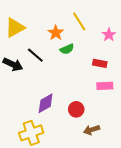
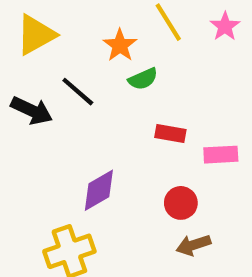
pink star: (109, 35) -> (225, 26), moved
red rectangle: (100, 63) -> (170, 134), moved
red circle: (76, 109) -> (181, 203), moved

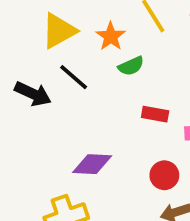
yellow triangle: (36, 35) -> (59, 31), moved
purple diamond: (99, 190) -> (92, 164), turned 33

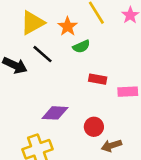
red circle: (164, 175) -> (94, 127), moved

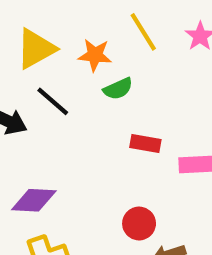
orange star: (68, 26) -> (95, 55), turned -30
purple diamond: (55, 113) -> (34, 200), moved

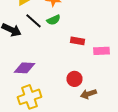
green semicircle: (118, 89) -> (54, 20), moved

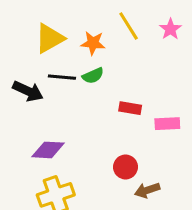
black line: (34, 21) -> (62, 77), turned -36

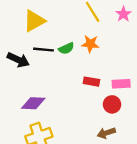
orange star: (93, 43) -> (90, 44), moved
red rectangle: (130, 108) -> (91, 82), moved
red circle: (125, 167) -> (112, 104), moved

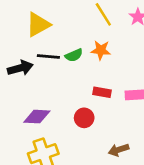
black arrow: (18, 60) -> (20, 68), turned -40
red circle: (112, 104) -> (84, 118), moved

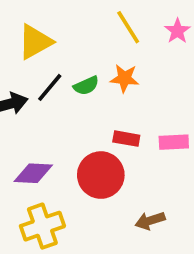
black line: (48, 57) -> (50, 87), turned -55
red circle: (84, 118) -> (101, 175), size x1.6

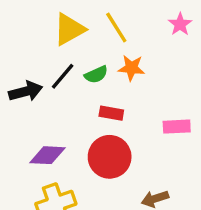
yellow line: (128, 27) -> (116, 28), moved
yellow triangle: (35, 42) -> (69, 29), moved
red rectangle: (126, 139) -> (111, 113), moved

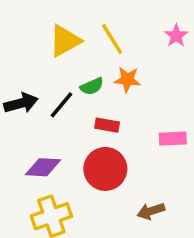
black line: (63, 76) -> (62, 105), moved

